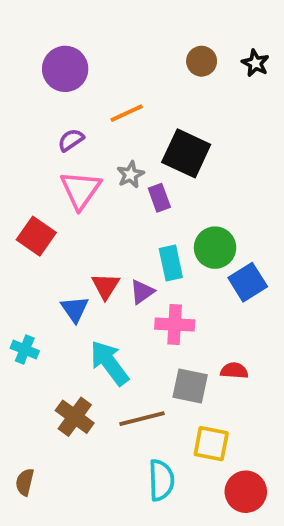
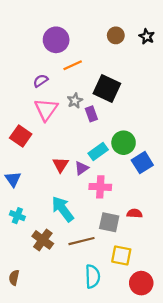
purple circle: (65, 69) -> (56, 40), moved
cyan rectangle: (171, 263) -> (98, 152), turned 66
blue triangle: (75, 309) -> (13, 179), moved
cyan cross: (25, 349) -> (17, 216), moved

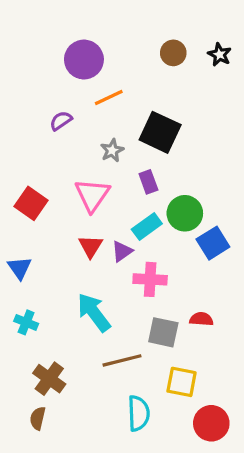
pink triangle: (46, 109) -> (92, 195), moved
purple rectangle: (91, 114) -> (148, 182), moved
brown cross: (43, 240) -> (49, 379), moved
brown semicircle: (14, 278) -> (38, 418), moved

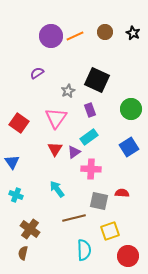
orange line: (109, 98) -> (75, 36), moved
green circle: (185, 213) -> (131, 109), moved
cyan arrow: (94, 312) -> (57, 189), size x0.7
yellow square: (182, 382) -> (110, 231), turned -30

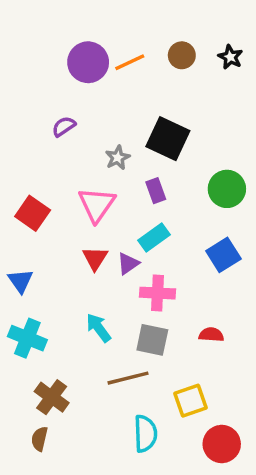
cyan cross: (16, 195) -> (27, 338), size x1.5
gray square: (99, 201) -> (152, 340), moved

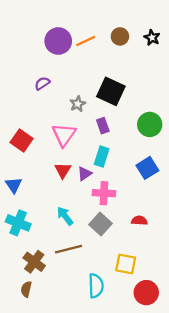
cyan rectangle: (154, 238) -> (102, 156), turned -36
gray square: (152, 340) -> (101, 224), turned 30
brown line: (128, 378) -> (68, 249), moved
yellow square: (190, 401) -> (126, 264), turned 30

